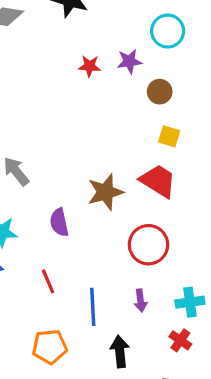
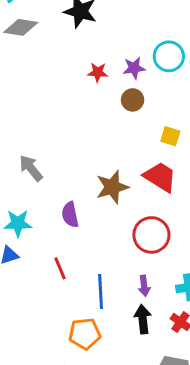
cyan circle: (168, 31) -> (169, 56), moved
brown circle: (160, 92) -> (133, 100), moved
orange pentagon: (50, 347) -> (85, 334), moved
black arrow: (120, 352) -> (143, 319), moved

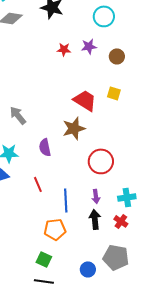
cyan circle: (169, 56) -> (104, 16), moved
brown circle: (133, 100) -> (117, 56), moved
red trapezoid: (160, 177) -> (85, 100), moved

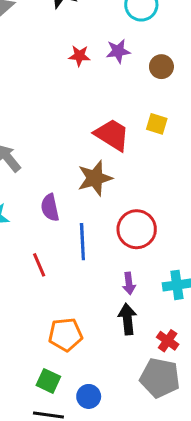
blue line: (66, 200) -> (82, 242), moved
red cross: (121, 221) -> (168, 341), moved
blue circle: (88, 269) -> (89, 396), moved

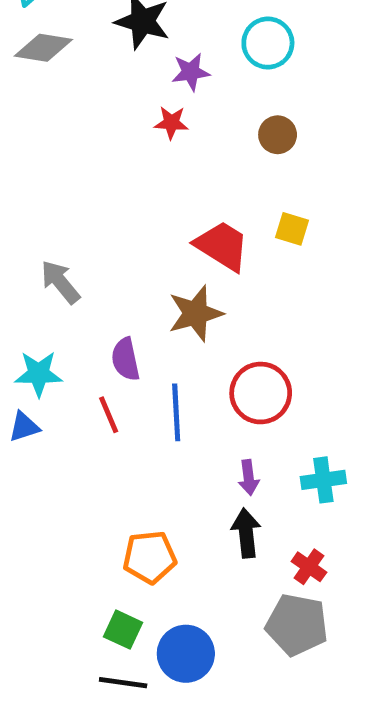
purple star: (118, 51) -> (191, 72), moved
brown circle: (161, 67) -> (278, 135), moved
red line: (39, 265) -> (109, 415), moved
blue circle: (89, 396) -> (186, 654), size x1.5

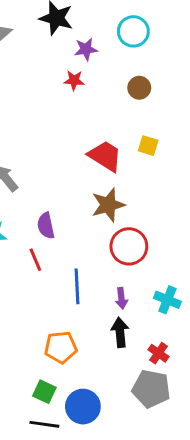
brown star: (195, 313) -> (108, 205), moved
blue line: (176, 412) -> (77, 286), moved
cyan cross: (323, 480) -> (167, 300), turned 30

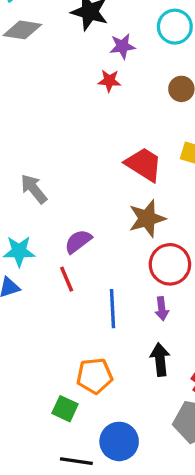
purple semicircle: (46, 226) -> (78, 241), turned 65
purple arrow: (121, 298) -> (162, 309), moved
green square: (44, 392) -> (65, 409), moved

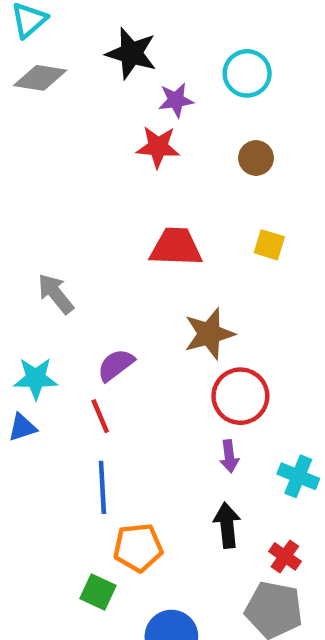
red star: (109, 81) -> (158, 147), size x1.4
red trapezoid: (144, 164) -> (176, 247), moved, turned -30
blue line: (113, 309) -> (102, 487), moved

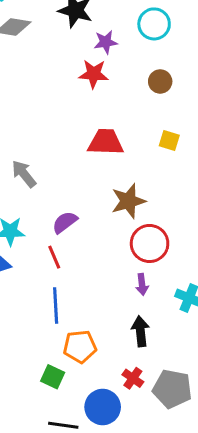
red cross: (285, 556) -> (133, 378), moved

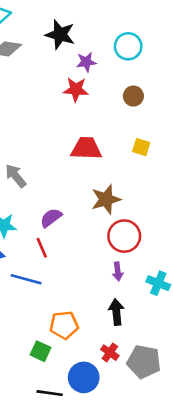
blue line: (56, 306) -> (26, 279), moved, turned -72

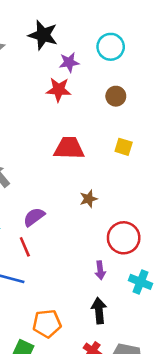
brown star: (106, 199) -> (89, 199), size x0.6
red circle: (124, 236) -> (124, 238), moved

